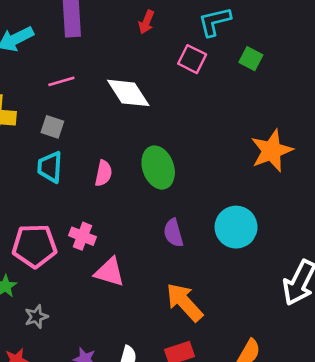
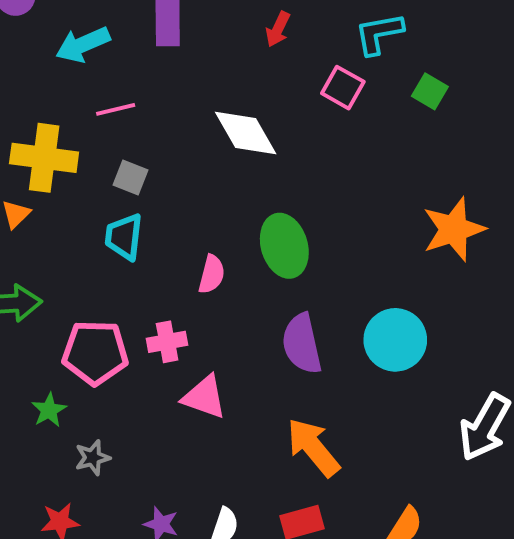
pink line: (61, 81) -> (116, 109), moved
pink semicircle: (103, 173) -> (212, 274), moved
purple semicircle: (173, 233) -> (302, 344), size x1.4
pink cross: (82, 236) -> (167, 342), turned -35

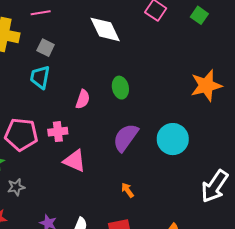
green ellipse: (284, 246) -> (120, 88), size x0.7
purple semicircle: (302, 344) -> (126, 138), turned 44
orange arrow: (313, 447) -> (127, 190), size x0.5

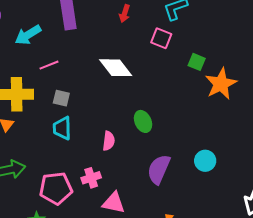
green square: (199, 15) -> (197, 62), moved
orange star: (206, 86) -> (221, 84), moved
cyan circle: (173, 139) -> (205, 161), size x0.7

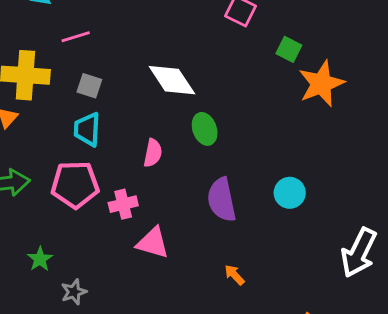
white diamond: (116, 68) -> (172, 80), moved
purple semicircle: (159, 169) -> (222, 200), turned -40
pink pentagon: (56, 188) -> (75, 185), moved

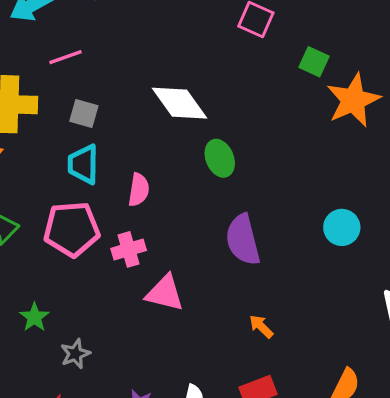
pink semicircle: (153, 153) -> (139, 190), moved
cyan circle: (290, 193) -> (342, 227), moved

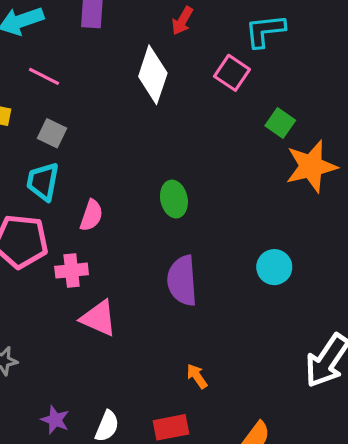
pink line: (65, 57) -> (44, 76), turned 36
white diamond: (180, 103) -> (153, 75), moved, turned 44
cyan circle: (342, 227) -> (274, 267), moved
orange arrow: (261, 326) -> (197, 376), moved

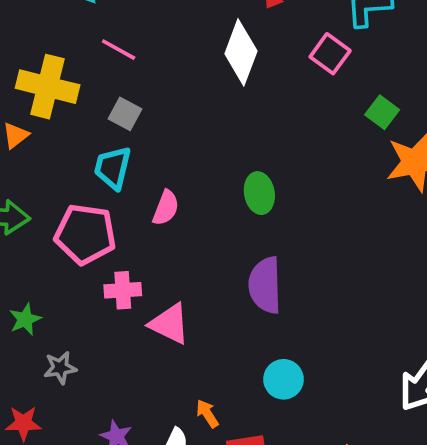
cyan circle: (274, 267) -> (283, 379), moved
pink cross: (72, 271) -> (123, 290), moved
orange arrow: (197, 376) -> (207, 414), moved

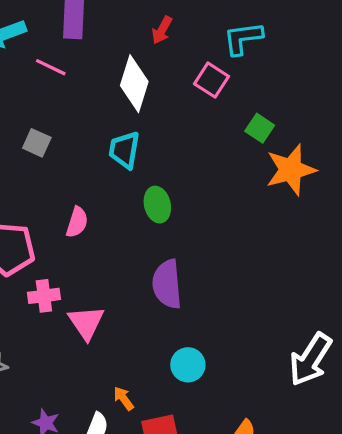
pink line: (119, 50) -> (51, 67), moved
cyan trapezoid: (113, 168) -> (124, 150), moved
pink triangle: (170, 324) -> (86, 323), turned 33

